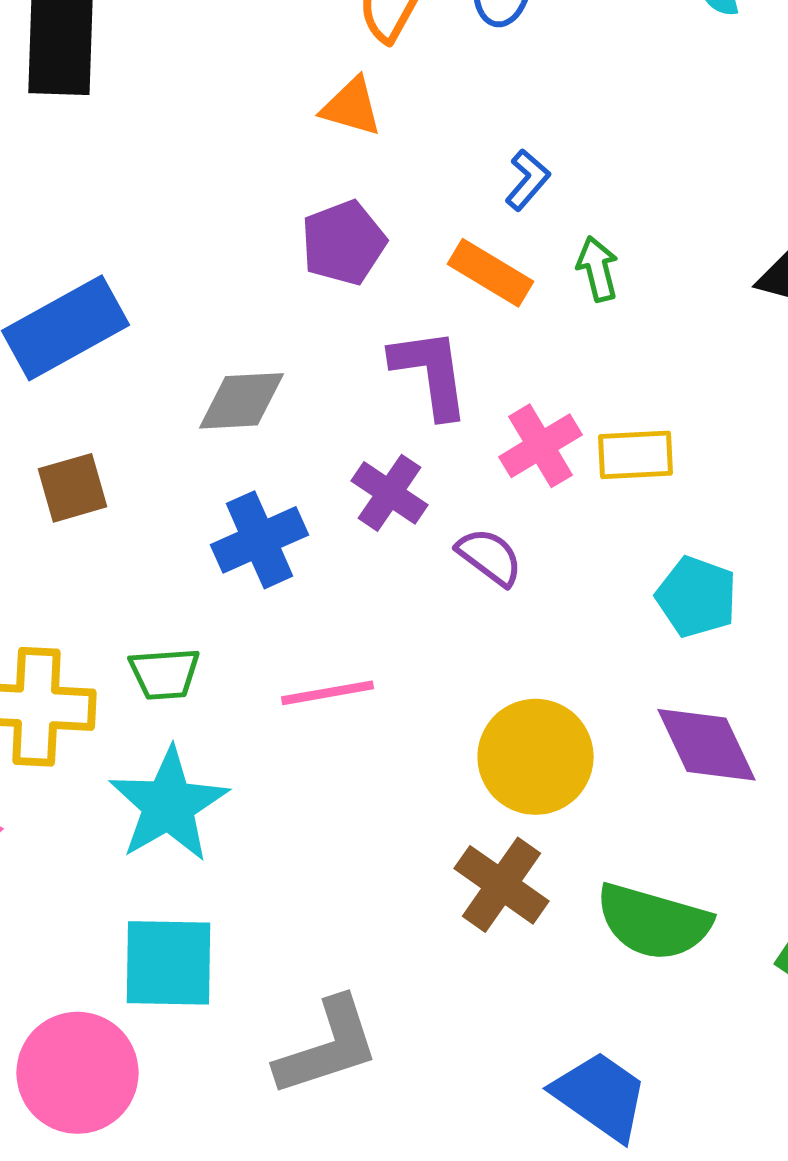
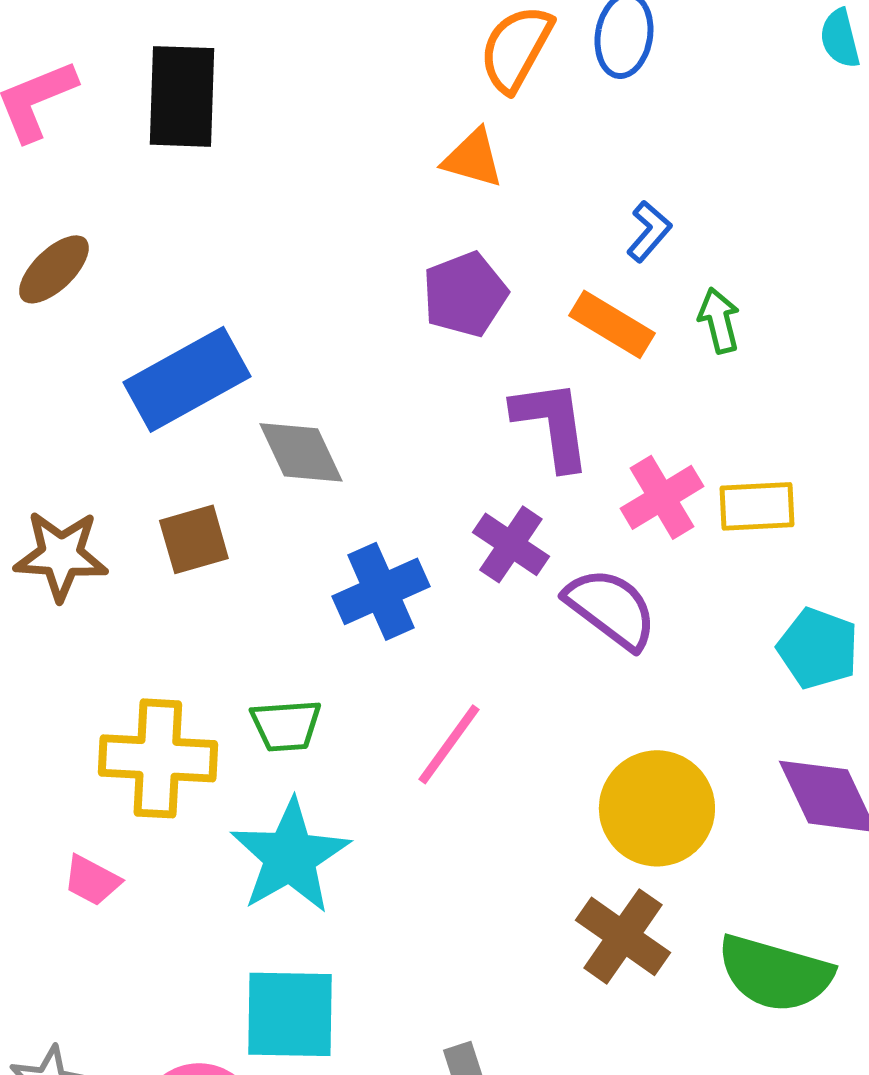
gray diamond: (242, 401) -> (301, 452), moved, turned 68
purple semicircle: (490, 557) -> (611, 608), size x1.4
pink line: (328, 693) -> (449, 744), turned -44

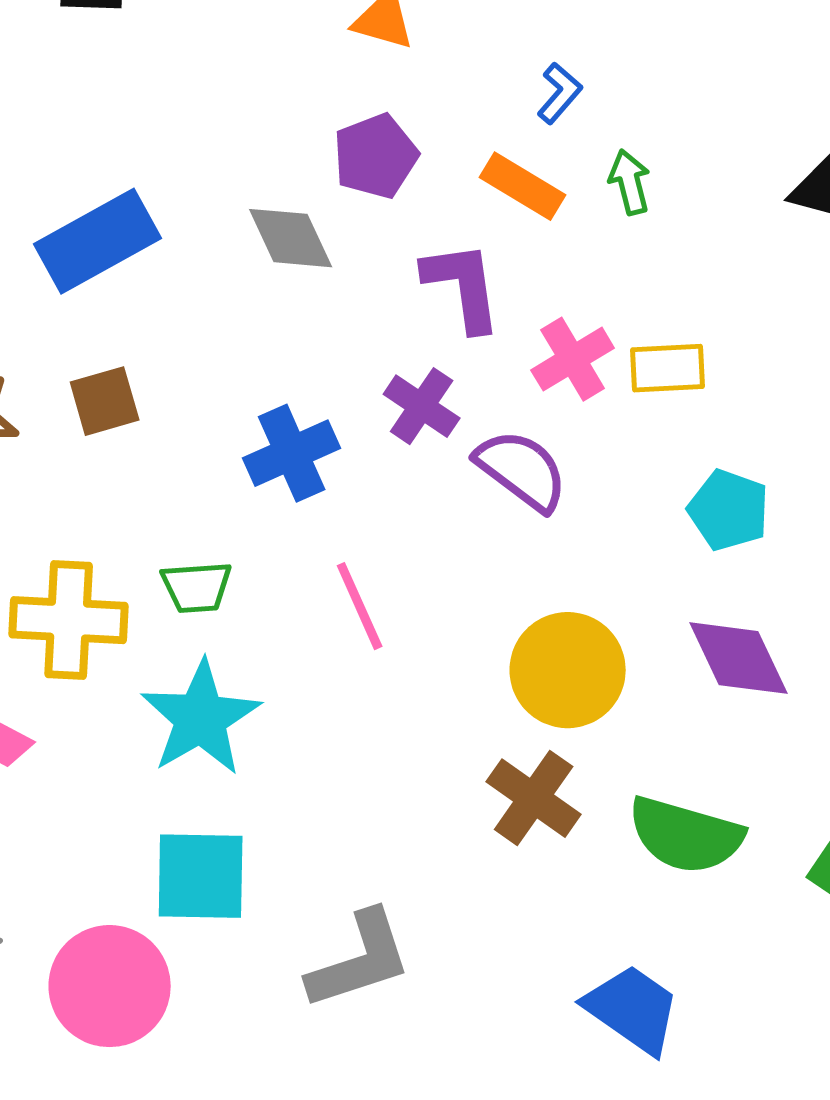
gray diamond: (301, 452) -> (291, 238), moved
pink line: (449, 744) -> (360, 606), turned -60

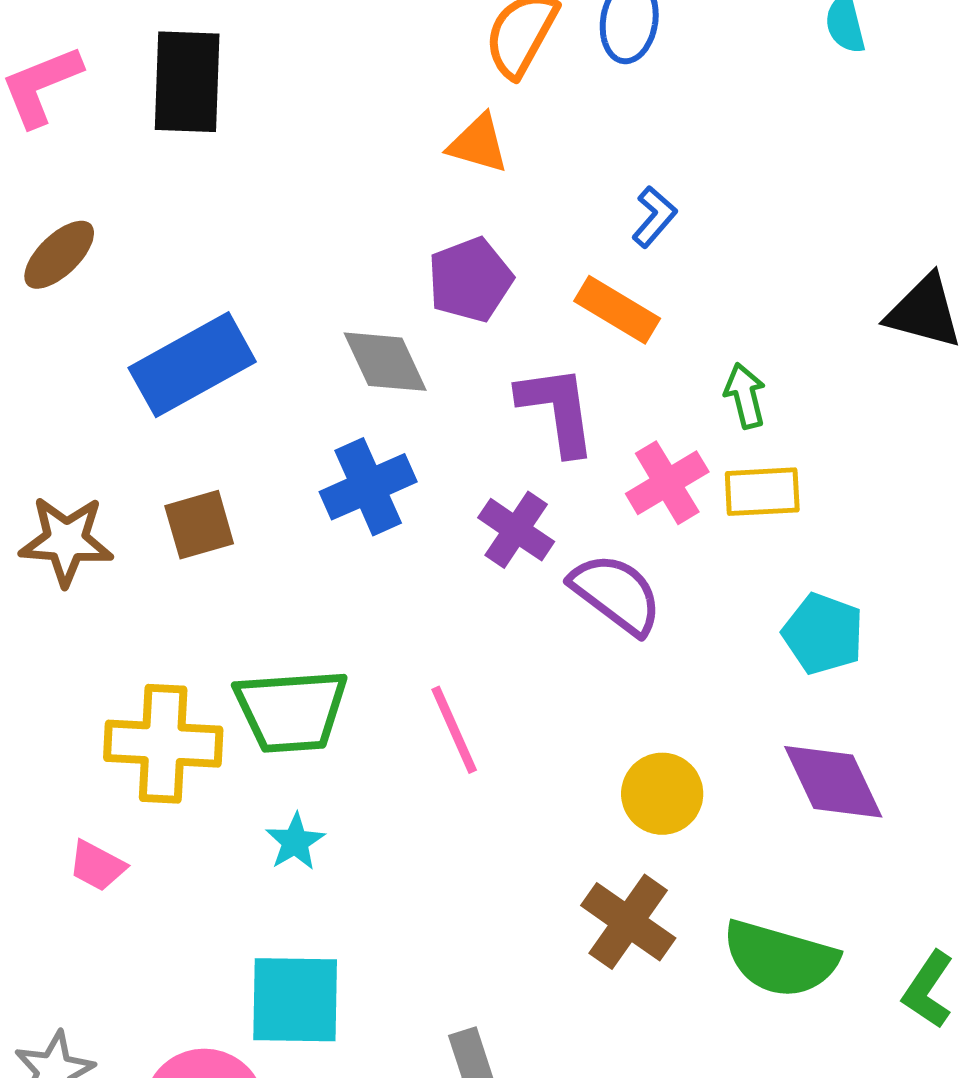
green arrow: (630, 182) -> (745, 396), moved
blue cross: (292, 453) -> (368, 487), moved
green trapezoid: (197, 587) -> (291, 711), size x1.6
yellow circle: (568, 670) -> (662, 794), size x0.7
cyan star: (201, 718) -> (295, 842), size x0.5

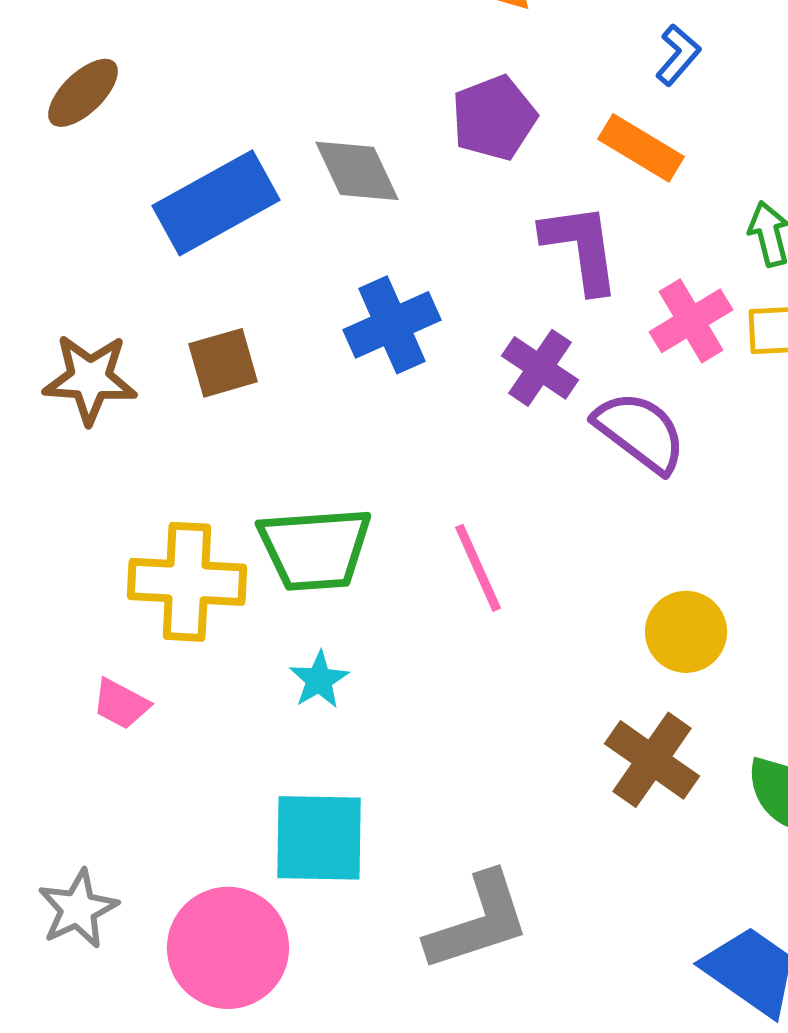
gray diamond: (385, 362) -> (357, 171), moved

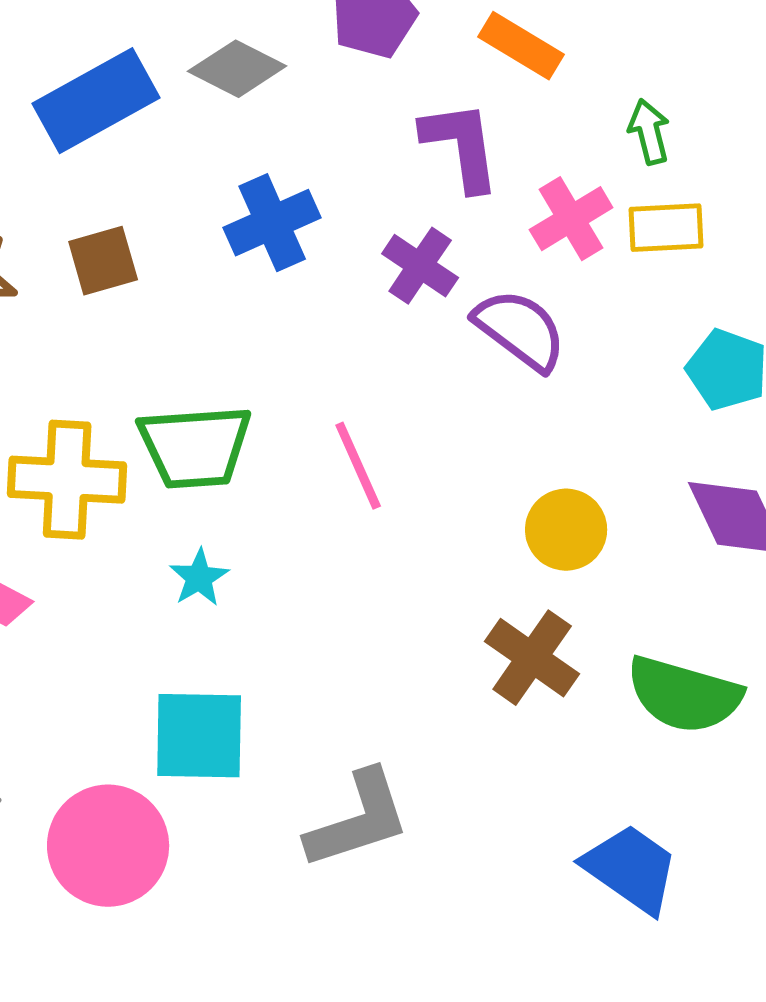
gray diamond: (357, 171) -> (237, 69), turned -38

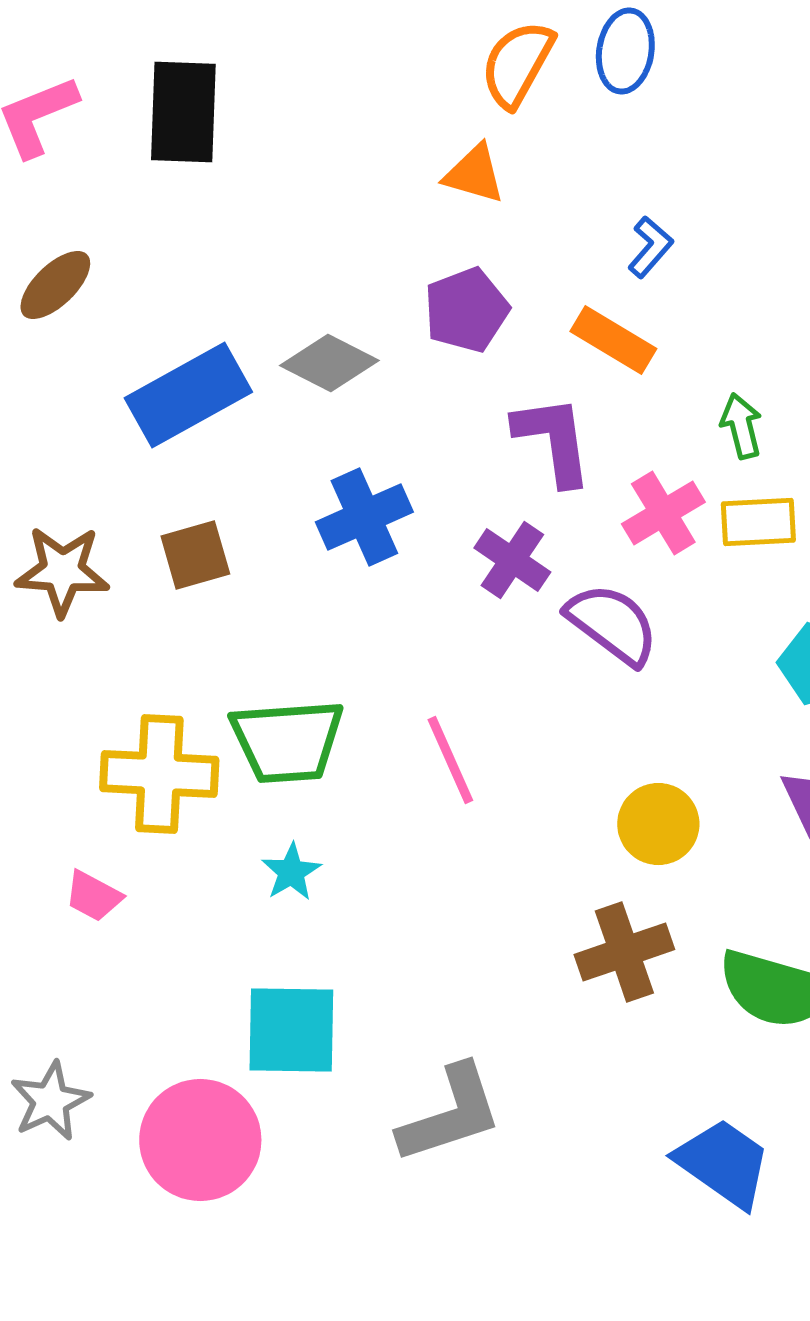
brown cross: (532, 658) -> (624, 952), turned 36

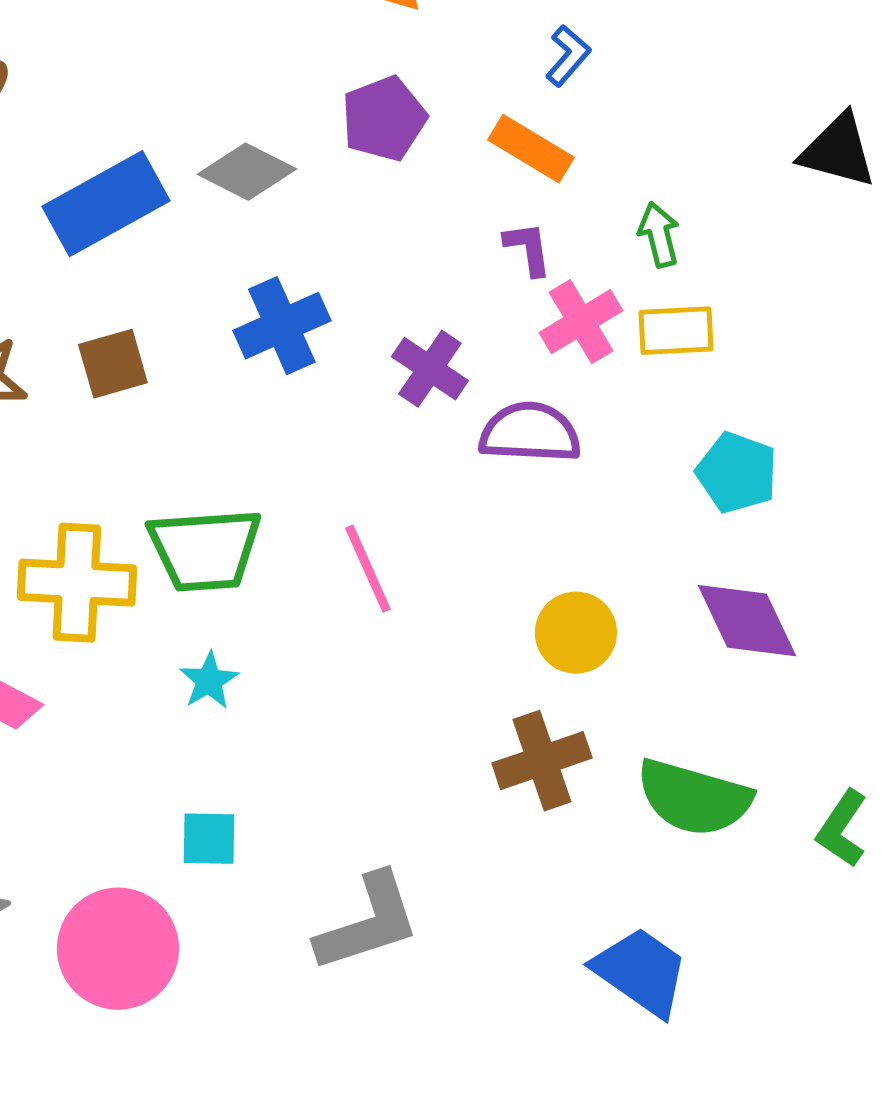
purple L-shape: (553, 440) -> (528, 249), moved, size x0.6
purple semicircle: (612, 624) -> (530, 433), turned -34
cyan square: (291, 1030) -> (209, 839), size x0.6

